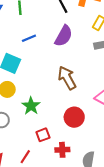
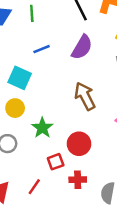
red circle: (74, 117) -> (79, 144), moved

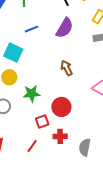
brown arrow: (85, 96) -> (67, 68), size x0.7
green star: (42, 128) -> (32, 94), turned 30
red line: (34, 187) -> (32, 146), moved

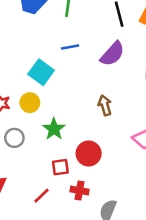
green star: (32, 94) -> (54, 129), turned 30

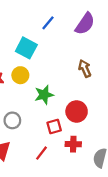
blue line: (70, 47) -> (48, 23), turned -32
green star: (54, 129) -> (44, 95), turned 30
gray circle: (14, 138) -> (12, 120), moved

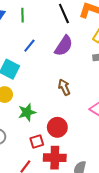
red cross: (73, 144) -> (55, 158), size x1.5

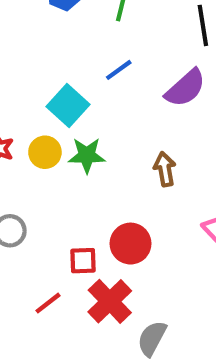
green star: (27, 112) -> (87, 155), moved
red cross: (55, 158) -> (110, 301), turned 30

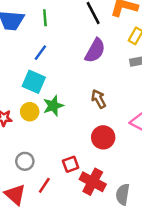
blue line: (119, 70) -> (40, 53), moved
red circle: (131, 244) -> (103, 137), moved
red line: (48, 303) -> (44, 185), moved

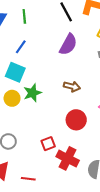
brown arrow: (99, 99) -> (72, 86), turned 133
red line: (44, 185) -> (28, 179), moved, turned 64

